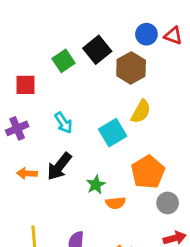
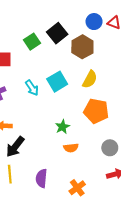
cyan square: (113, 133) -> (57, 82), moved
black arrow: (59, 166) -> (15, 147), moved
orange pentagon: (148, 172) -> (96, 111), moved, turned -30
green star: (96, 185) -> (62, 127), moved

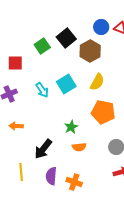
black arrow: (15, 147) -> (43, 149), moved
orange cross: (77, 188) -> (74, 182), moved, turned -35

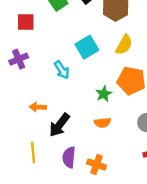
cyan arrow: (42, 90) -> (62, 70), moved
orange arrow: (16, 126) -> (38, 107), moved
green star: (71, 127) -> (104, 94), moved

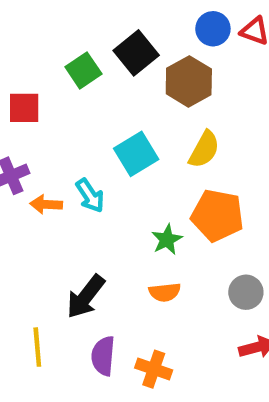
orange arrow: (38, 107) -> (46, 204), moved

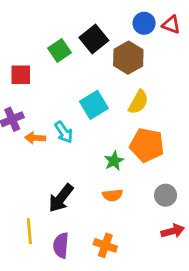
purple semicircle: (103, 356) -> (61, 245), moved

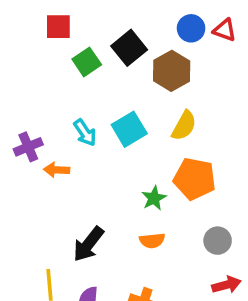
red square: (21, 75) -> (58, 27), moved
cyan arrow: (64, 132) -> (85, 133), moved

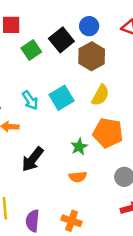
blue circle: (191, 28) -> (89, 26), moved
black arrow: (88, 244) -> (33, 159), moved

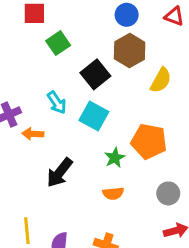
black square: (61, 40) -> (95, 74), moved
yellow semicircle: (100, 95) -> (161, 80), moved
cyan square: (61, 98) -> (94, 116), moved, turned -30

